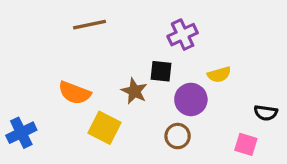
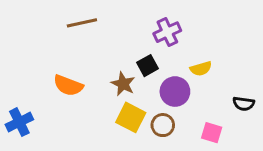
black square: (161, 71) -> (148, 66), turned -35
yellow square: (104, 128) -> (131, 117), moved
pink square: (246, 144) -> (212, 133), moved

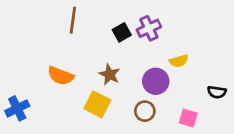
brown line: (82, 23) -> (73, 20), turned -70
black square: (148, 66) -> (122, 32), moved
yellow square: (131, 117) -> (97, 104), moved

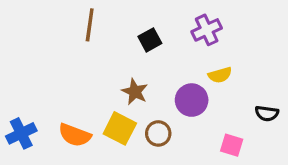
purple cross: (149, 28) -> (207, 30), moved
orange semicircle: (61, 76) -> (75, 135), moved
brown circle: (145, 111) -> (158, 133), moved

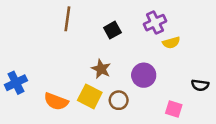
yellow semicircle: (220, 75) -> (171, 43), moved
blue cross: (21, 133) -> (16, 83), moved

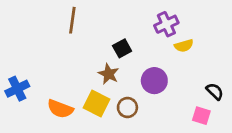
black square: (112, 30) -> (122, 48), moved
black semicircle: (200, 85) -> (215, 91), turned -144
pink square: (174, 109) -> (201, 116), moved

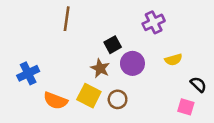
yellow semicircle: (184, 46) -> (173, 60), moved
purple circle: (154, 81) -> (132, 63), moved
blue cross: (17, 89) -> (28, 73), moved

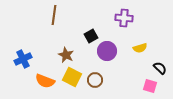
purple cross: (154, 22) -> (124, 18), turned 30
brown star: (100, 68) -> (66, 55), moved

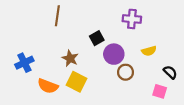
brown circle: (95, 80) -> (126, 72), moved

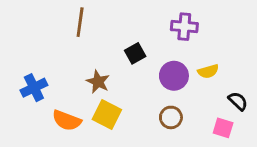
purple circle: (114, 54) -> (174, 76), moved
brown circle: (126, 72) -> (171, 117), moved

